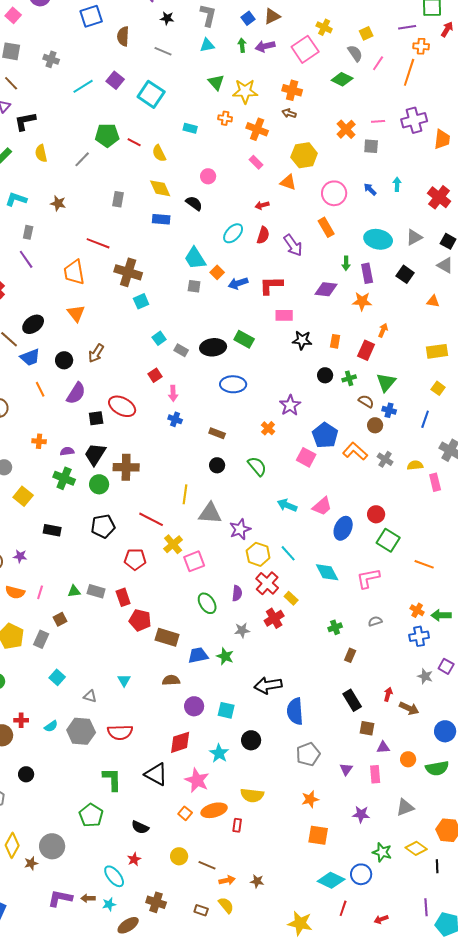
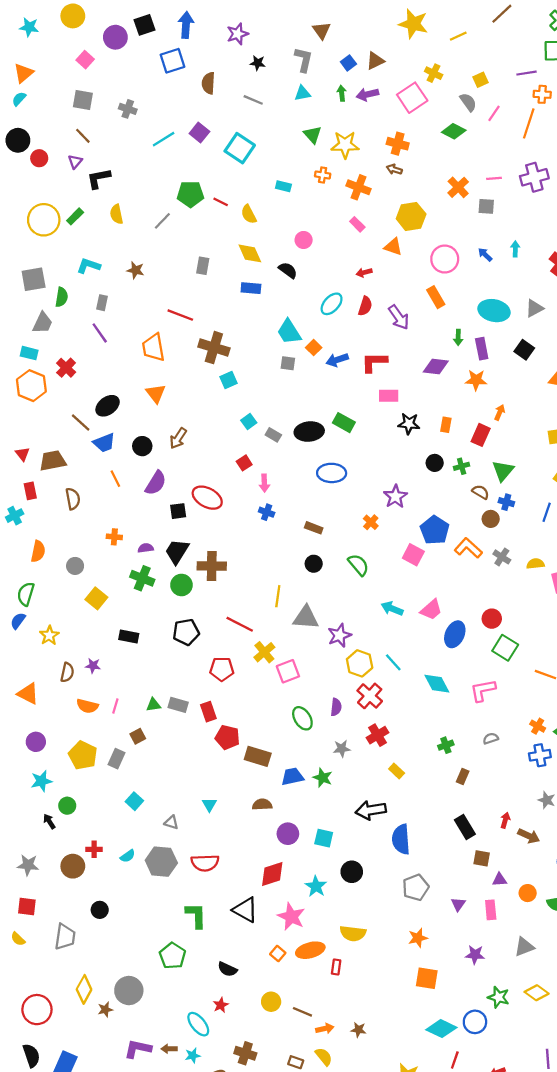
yellow rectangle: (291, 598) -> (397, 771), moved

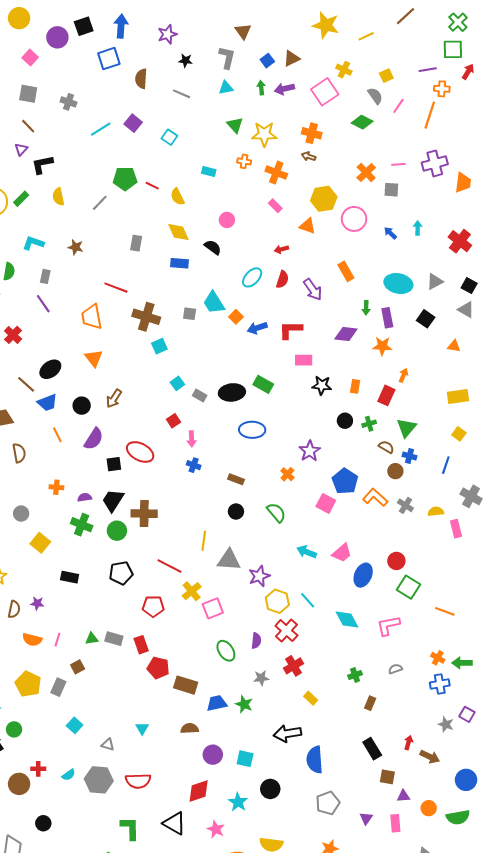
cyan square: (240, 148) -> (169, 137), size x0.6
pink circle: (445, 259) -> (354, 219), moved
gray square: (288, 363) -> (190, 314), moved
pink star: (291, 917) -> (216, 829), size x0.7

